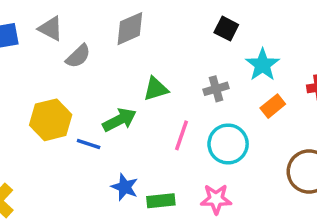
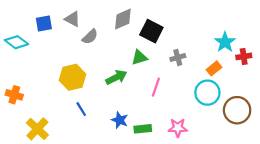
black square: (226, 29) -> (151, 31), moved, size x1.5
cyan star: (263, 65) -> (225, 42), moved
blue line: (89, 144) -> (81, 109), moved, turned 40
cyan circle: (228, 144) -> (207, 93), moved

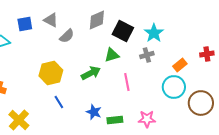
cyan star: (225, 42) -> (154, 33), moved
pink line: (156, 87) -> (127, 82), turned -30

